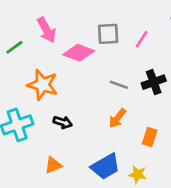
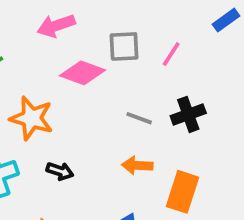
pink arrow: (47, 30) -> (56, 26), moved, turned 100
orange arrow: (118, 118) -> (137, 165), turned 55
orange rectangle: (150, 137) -> (183, 192), size x1.5

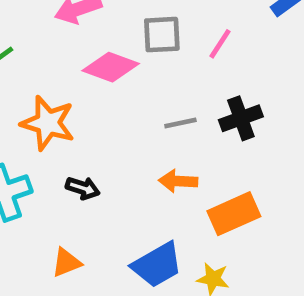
gray line: (139, 118) -> (180, 123), turned -32
orange rectangle: (183, 192) -> (234, 214), turned 48

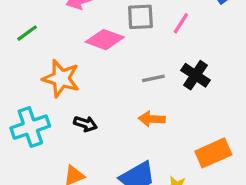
black cross: (241, 118) -> (196, 75), turned -36
orange rectangle: (234, 214) -> (213, 153), moved

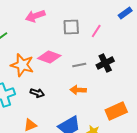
pink diamond: (105, 40) -> (49, 57), moved
black cross: (196, 75) -> (105, 63), turned 30

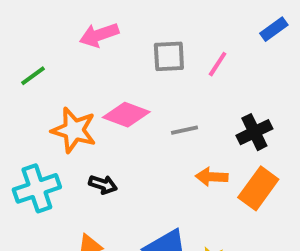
black cross: (105, 63) -> (254, 132), moved
orange arrow: (78, 90) -> (212, 177), moved
orange rectangle: (116, 111) -> (258, 188), moved, turned -30

